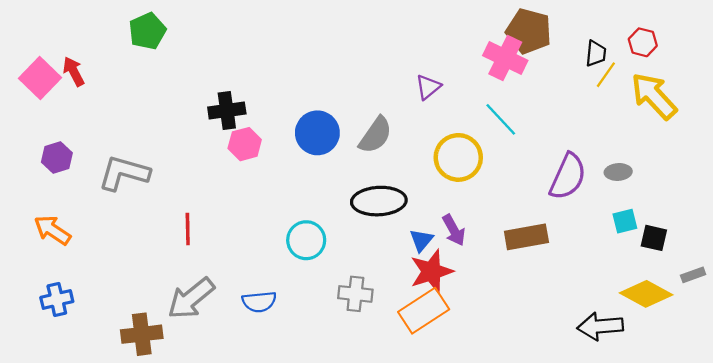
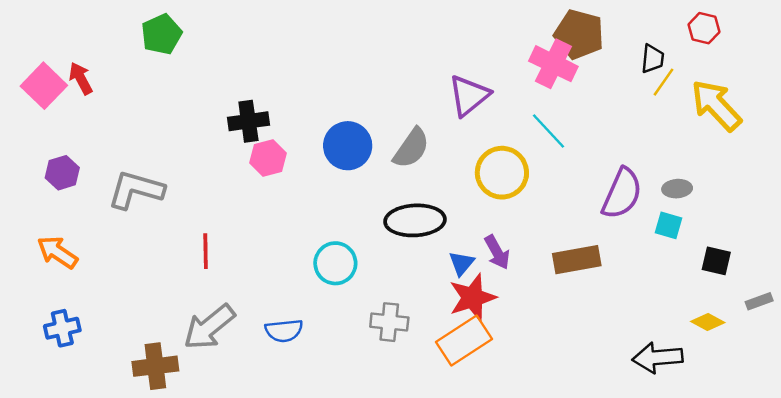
red hexagon: (643, 42) -> (704, 28), moved
purple triangle: (428, 87) -> (469, 96), size x1.5
cyan square: (625, 221) -> (669, 225), moved, turned 30
yellow diamond: (646, 294) -> (708, 322), size x0.6

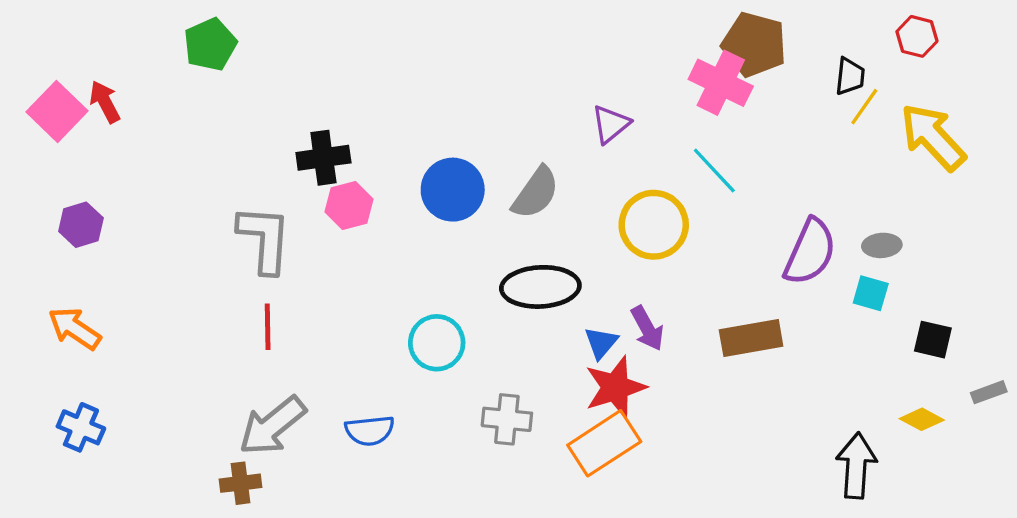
purple triangle: (469, 96) -> (611, 124), size x0.7
gray L-shape: (136, 190) -> (264, 239), moved, turned 78
blue cross: (62, 328) -> (81, 427), turned 36
black arrow: (657, 358) -> (856, 466), turned 99
brown cross: (155, 366) -> (240, 483), moved, size x0.7

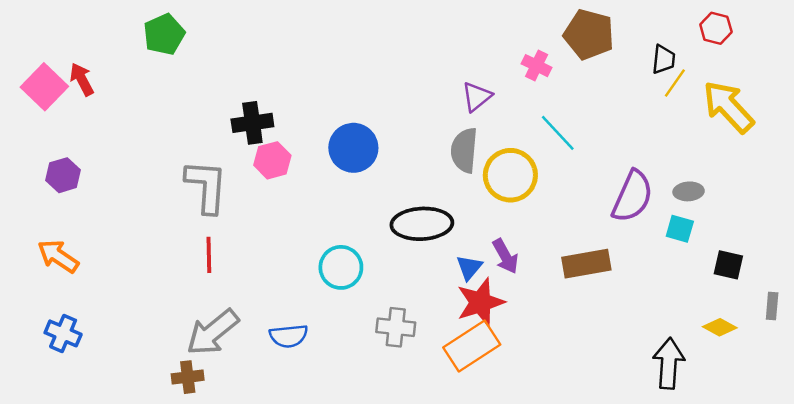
pink cross: (721, 83) -> (537, 66), moved, size x0.6
gray semicircle: (536, 193) -> (464, 150), moved, turned 150
gray rectangle: (989, 392) -> (772, 306), turned -65

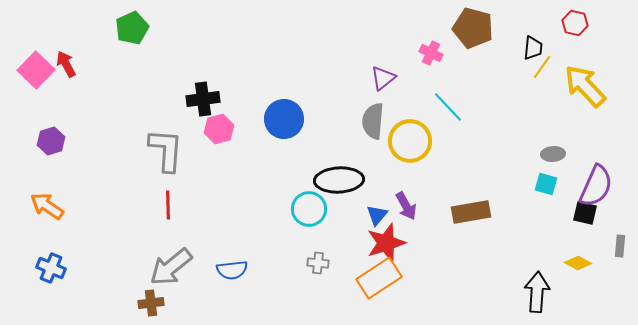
purple semicircle: (632, 196) -> (596, 186), moved
cyan circle: (341, 267) -> (309, 209), moved
gray cross: (396, 327) -> (318, 263), size x0.7

